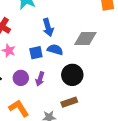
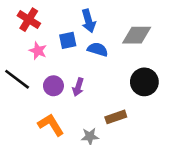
blue square: (36, 53) -> (68, 40), moved
black circle: (72, 75) -> (144, 82), moved

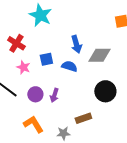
blue arrow: (89, 21) -> (76, 44), moved

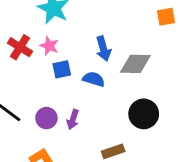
pink star: (23, 67) -> (49, 46), moved

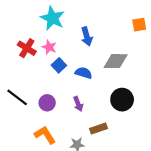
blue arrow: (103, 49) -> (87, 36), moved
blue square: (62, 69) -> (59, 65), turned -32
purple arrow: (73, 119) -> (78, 104), moved, turned -40

